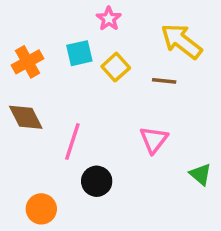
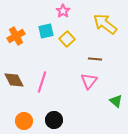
brown line: (164, 81) -> (95, 59), moved
brown diamond: (26, 117) -> (14, 80), moved
black circle: (97, 181) -> (54, 120), moved

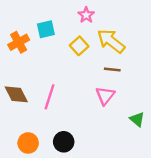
pink star: (63, 11) -> (86, 15), moved
yellow arrow: (105, 24) -> (111, 41), moved
cyan square: (46, 31) -> (46, 29), moved

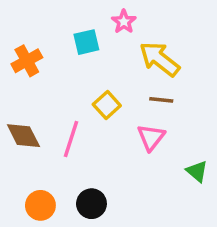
cyan square: (46, 29) -> (86, 42), moved
yellow square: (79, 46) -> (107, 105), moved

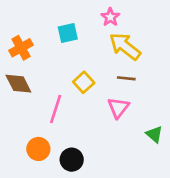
pink star: (124, 22) -> (110, 17), moved
brown diamond: (23, 136) -> (18, 84), moved
orange circle: (40, 205) -> (38, 149), moved

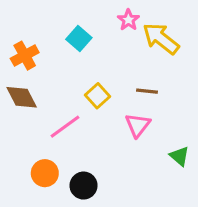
cyan square: (68, 33) -> (79, 38), turned -36
yellow arrow: (125, 46) -> (161, 38), moved
pink line: (56, 109) -> (65, 127), turned 36

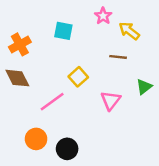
cyan square: (79, 38) -> (63, 31), turned -30
yellow arrow: (161, 38) -> (129, 31), size x0.7
brown line: (147, 91) -> (118, 57), moved
green triangle: (179, 156) -> (144, 87), moved, turned 42

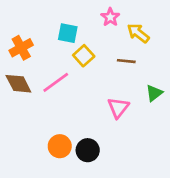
yellow square: (78, 77) -> (84, 56), moved
pink line: (52, 102) -> (56, 82), moved
orange circle: (36, 139) -> (60, 146), moved
black circle: (67, 149) -> (88, 150), moved

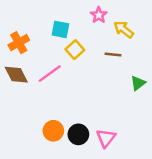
pink triangle: (118, 108) -> (106, 138), moved

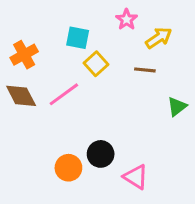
yellow arrow: (124, 29) -> (159, 38), turned 108
black circle: (78, 134) -> (101, 154), moved
pink triangle: (106, 138) -> (136, 177), turned -36

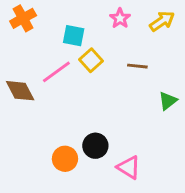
yellow arrow: (159, 38) -> (162, 21), moved
orange cross: (24, 55) -> (23, 18), moved
pink line: (64, 94) -> (56, 72), moved

